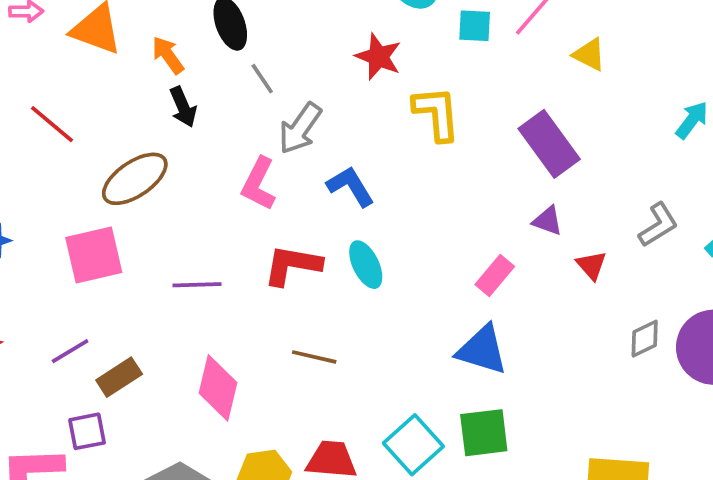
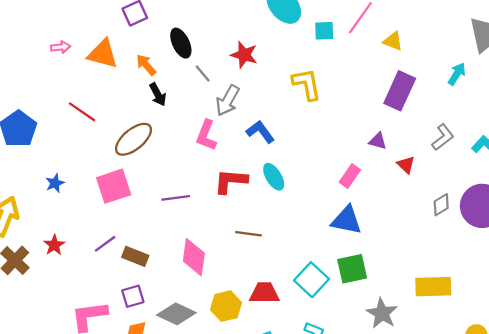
red star: (378, 57) -> (244, 55), moved
purple rectangle: (549, 144) -> (400, 91), moved, turned 66
brown rectangle: (119, 377) -> (135, 256), turned 60
purple square: (87, 431) -> (133, 296), moved

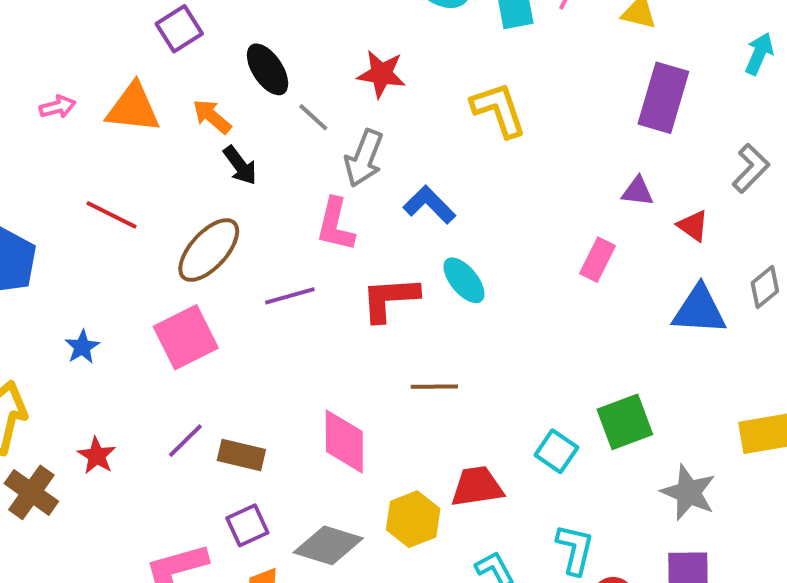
purple line: (176, 198) -> (290, 296), moved
blue triangle: (347, 220) -> (699, 310), moved
cyan square: (312, 280) -> (556, 451), size x0.7

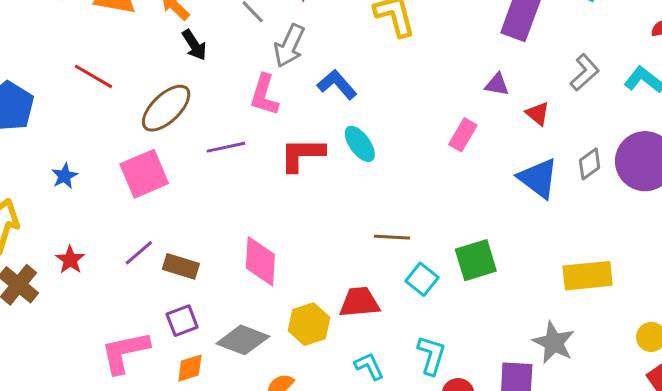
blue triangle: (699, 310) -> (538, 178), turned 30
brown line: (434, 387) -> (392, 237), moved
gray star: (688, 492) -> (554, 343), moved

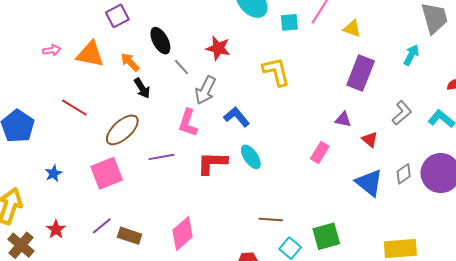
pink diamond: (260, 261) -> (183, 233), turned 44

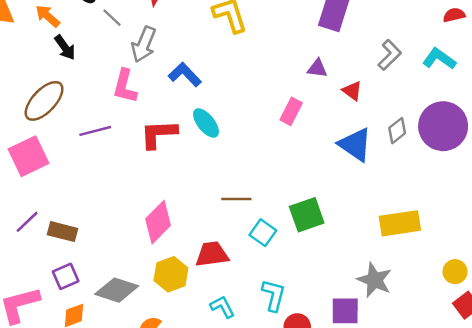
pink diamond: (183, 233) -> (158, 222), moved

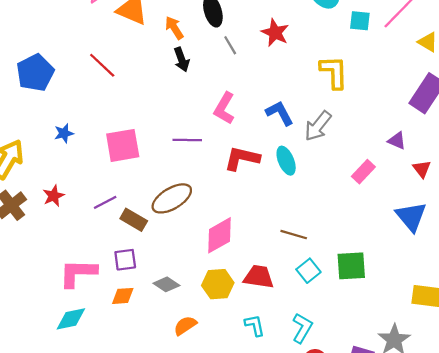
gray arrow: (144, 44) -> (318, 126), moved
brown ellipse: (44, 101) -> (172, 198), moved
gray diamond: (117, 290) -> (166, 284), size x0.7

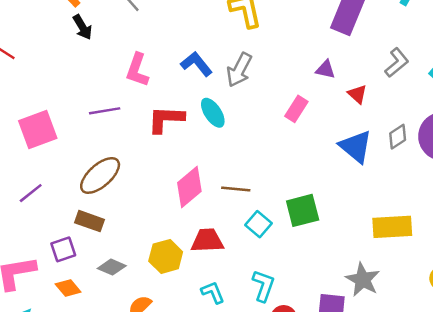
brown rectangle: (134, 220) -> (89, 221), moved
pink diamond: (219, 235) -> (189, 187), moved
orange diamond: (123, 296) -> (68, 288), turned 65

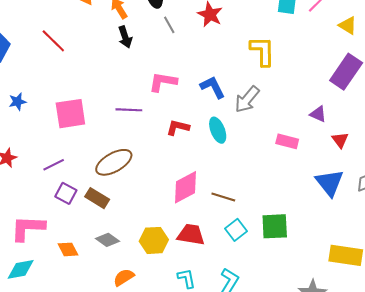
pink L-shape: (137, 70) -> (163, 82), turned 68
pink rectangle: (296, 109) -> (287, 141), turned 60
red L-shape: (166, 119) -> (178, 127), size x0.7
purple square: (63, 249) -> (66, 193), moved, turned 35

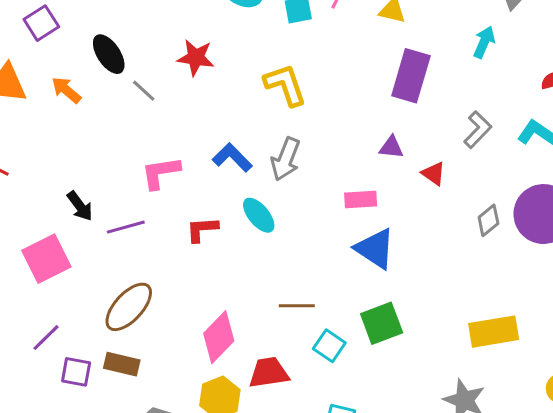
black arrow: (125, 37) -> (80, 206), moved
blue triangle: (330, 183) -> (375, 249), moved
pink diamond: (185, 187) -> (219, 337), moved

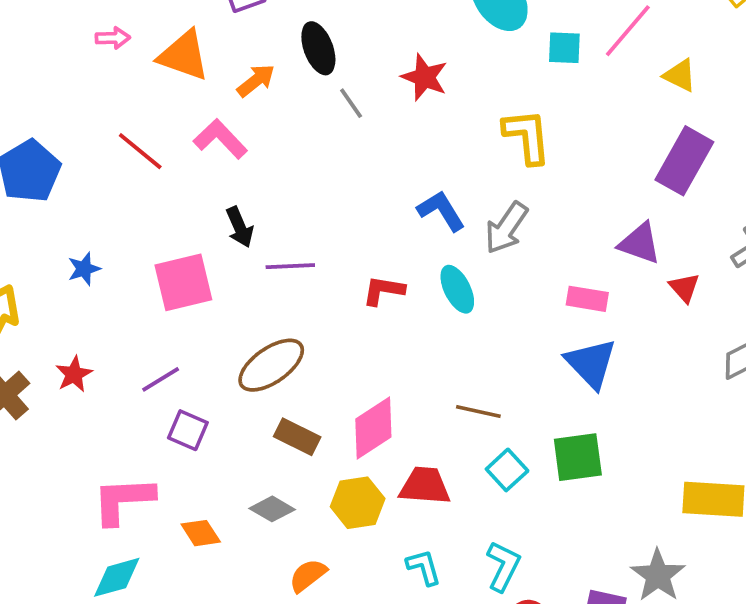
orange arrow: (66, 90) -> (256, 80), turned 88
purple triangle: (391, 147) -> (640, 243), size x1.4
pink L-shape: (161, 173) -> (220, 139), moved, turned 42
brown rectangle: (122, 364) -> (297, 437), moved

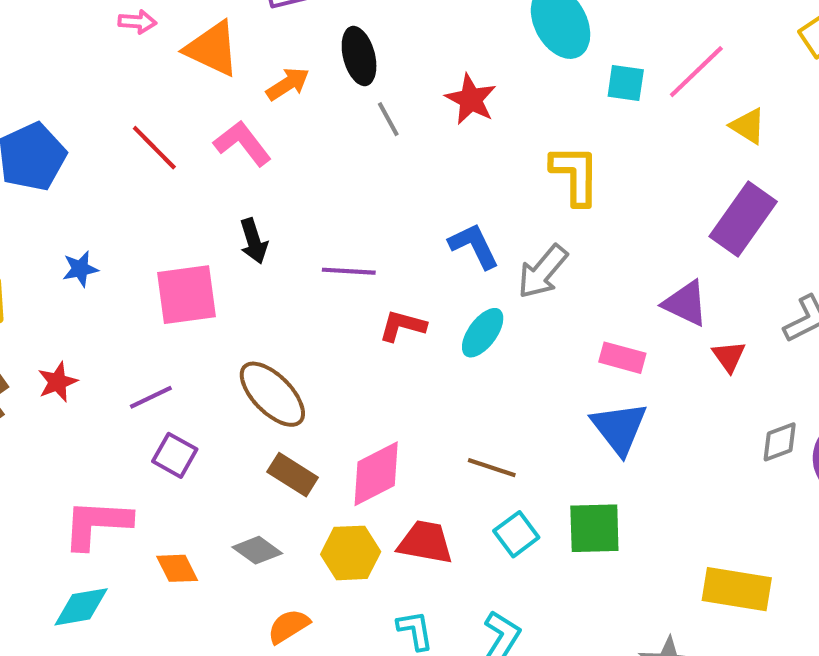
purple line: (290, 266) -> (349, 271), moved
cyan ellipse: (457, 289) -> (483, 333), turned 57
brown ellipse: (271, 365) -> (272, 394), turned 74

